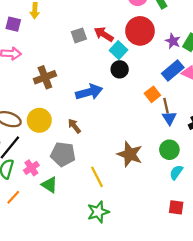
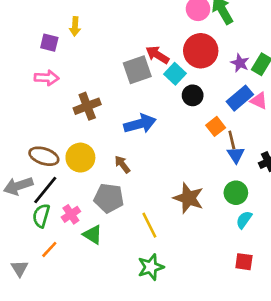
gray square: (79, 35) -> (137, 70), moved, size x1.5
black circle: (120, 69) -> (193, 95), moved

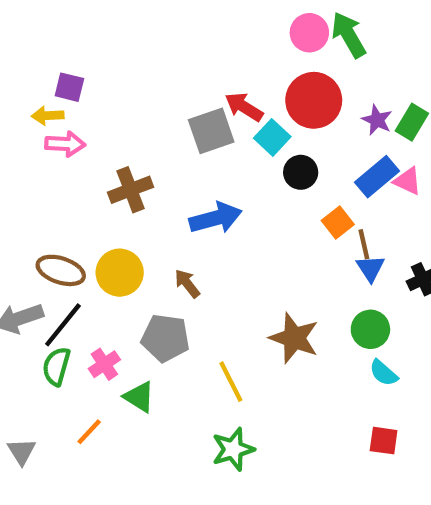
yellow arrow: (75, 26) -> (48, 116), moved, turned 84
cyan semicircle: (244, 220) -> (384, 373), turned -84
orange line: (49, 249) -> (89, 432), moved

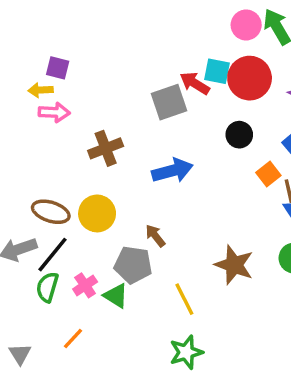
cyan square: (272, 137) -> (217, 71), moved, turned -32
brown arrow: (187, 284) -> (155, 236), moved
green triangle: (139, 397) -> (116, 296), moved

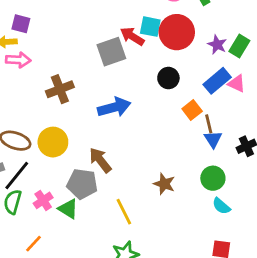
brown arrow: (155, 236) -> (100, 160), size x1.4
brown star: (234, 265) -> (164, 184), size x0.7

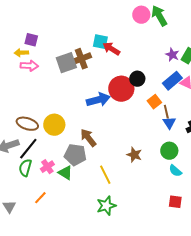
cyan square: (150, 27) -> (100, 42), moved
red circle: (177, 32) -> (121, 89), moved
gray square: (111, 52) -> (66, 63), moved
brown cross: (60, 89) -> (81, 59), moved

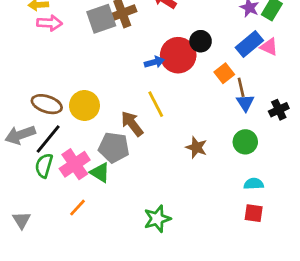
blue arrow: (98, 100) -> (154, 62), moved, size x0.6
pink cross: (47, 167) -> (75, 164), size x1.5
cyan semicircle: (175, 171) -> (254, 184), moved, turned 136
yellow line: (105, 175) -> (156, 104), moved
orange line: (40, 198) -> (77, 208), moved

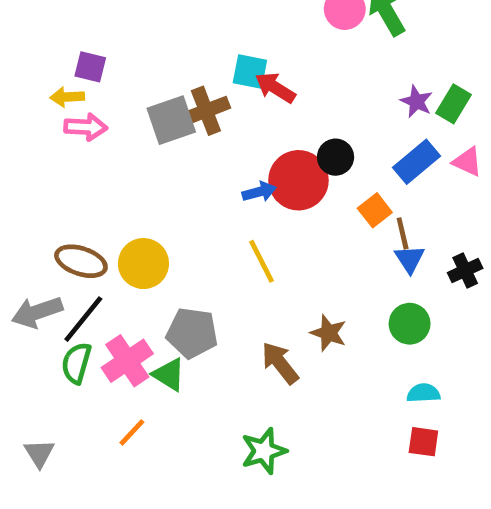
pink triangle: (269, 47) -> (467, 162), moved
brown arrow: (132, 124) -> (280, 363), moved

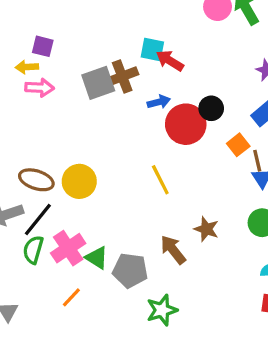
blue arrow: (259, 192) -> (159, 102), moved
gray pentagon: (192, 333) -> (130, 270), moved

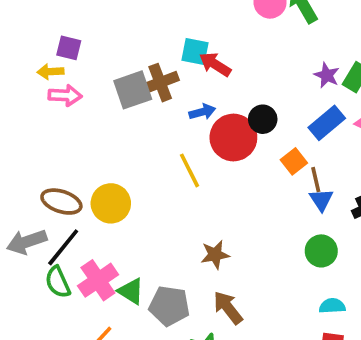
yellow line: (160, 180) -> (189, 170), moved
brown star: (206, 229) -> (215, 255), moved, turned -30
green semicircle: (33, 250) -> (58, 282), turned -40
brown arrow: (173, 250) -> (228, 308), moved

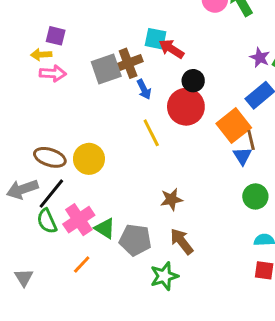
blue arrow: (202, 112) -> (144, 89), moved, turned 78
black circle: (263, 119) -> (193, 81), moved
orange square: (294, 161) -> (234, 126), size x1.6
blue triangle: (321, 200) -> (242, 156), moved

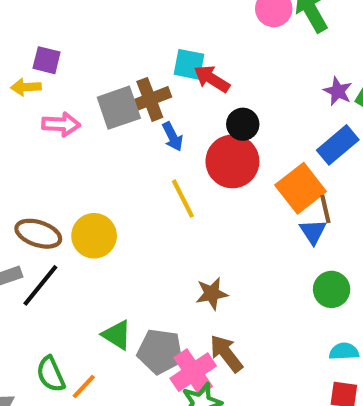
pink arrow: (53, 73) -> (61, 124), moved
pink cross: (79, 220) -> (193, 372), moved
green semicircle: (47, 221) -> (51, 374), moved

